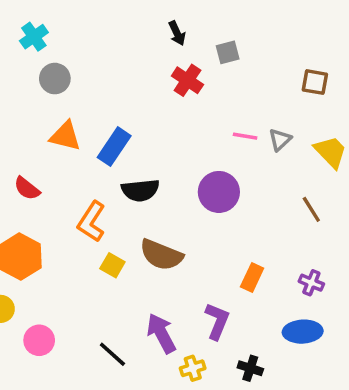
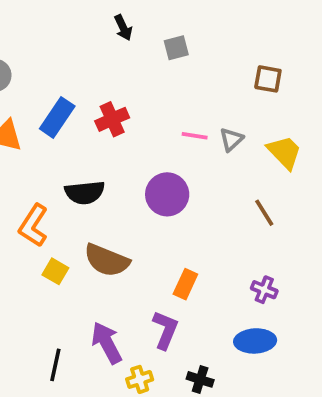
red cross: (187, 80) -> (112, 119), moved, turned 32
blue rectangle: (114, 147) -> (57, 117), moved
orange rectangle: (252, 277) -> (185, 284), moved
black line: (112, 354) -> (55, 365), turned 60

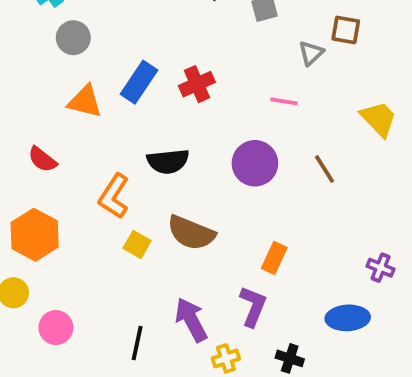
brown square: (268, 79) -> (346, 30), moved
gray triangle: (231, 139) -> (311, 53), moved
brown line: (264, 213) -> (324, 169), moved
purple cross: (264, 290) -> (381, 268), moved

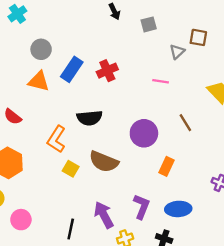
gray circle: (73, 38) -> (41, 49), moved
purple circle: (255, 163) -> (144, 133), moved
orange rectangle: (274, 258) -> (166, 166), moved
blue ellipse: (348, 318) -> (178, 209), moved

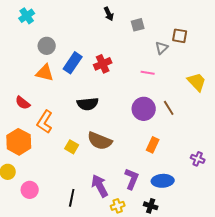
purple circle: (144, 133) -> (144, 109), moved
orange L-shape: (56, 139) -> (45, 122), moved

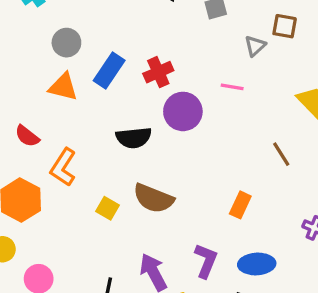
brown line: (169, 108) -> (281, 154), moved
purple circle: (144, 109) -> (183, 111), moved

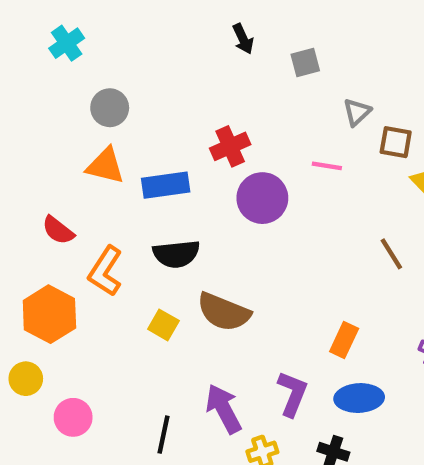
brown square: (285, 26) -> (396, 142), moved
blue rectangle: (109, 70) -> (166, 185), moved, turned 48
black semicircle: (134, 138) -> (176, 254), moved
orange rectangle: (240, 205) -> (344, 340), moved

